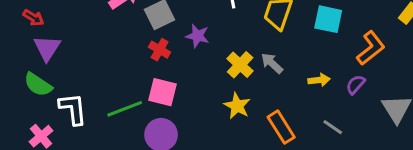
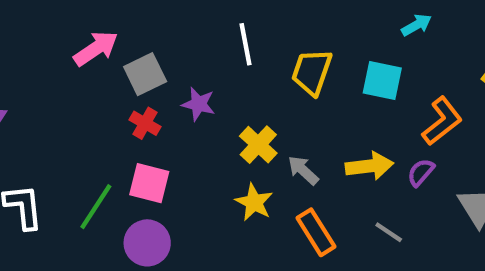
gray arrow: (272, 63) -> (303, 170), moved
yellow arrow: (319, 80) -> (369, 166), size x1.5
green line: (125, 109) -> (96, 207), turned -36

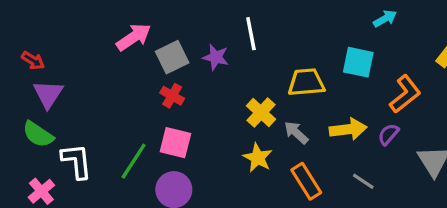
yellow trapezoid: (312, 72) -> (306, 82), moved, turned 66
purple star: (198, 104) -> (216, 57), moved

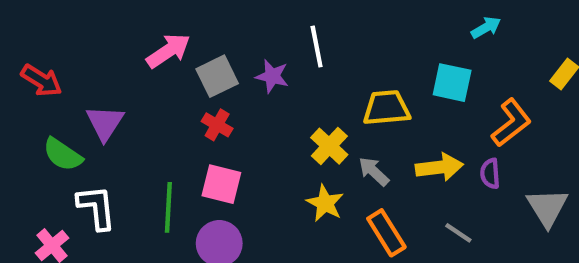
red arrow: (33, 61) -> (41, 80), size x1.4
purple triangle: (48, 94) -> (105, 123), moved
green semicircle: (38, 134) -> (63, 155), moved
purple semicircle: (388, 134) -> (490, 174), turned -45
green line: (134, 161) -> (168, 207), turned -30

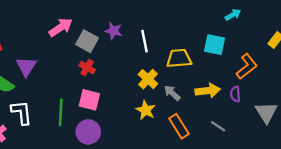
white line: (317, 47) -> (145, 41), moved
gray square: (217, 76) -> (87, 41), turned -35
purple star: (272, 76) -> (113, 31), moved

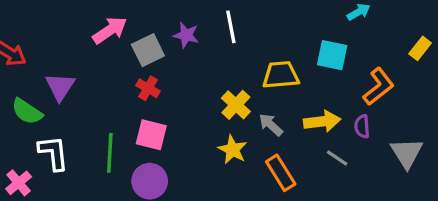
gray square: (87, 41) -> (148, 50), turned 35
white line: (145, 41) -> (231, 27), moved
gray line: (218, 126) -> (337, 158), moved

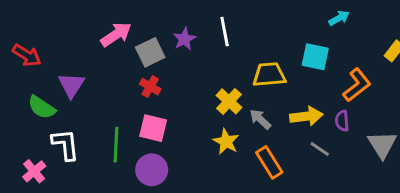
purple star: (186, 35) -> (184, 39), turned 30

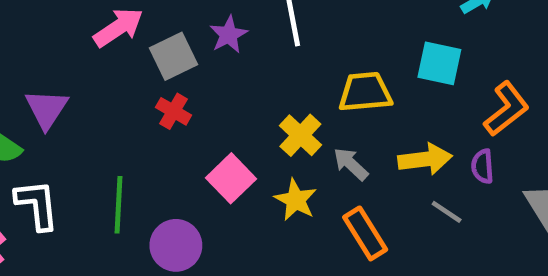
pink square: (153, 128) -> (231, 178), moved, turned 32

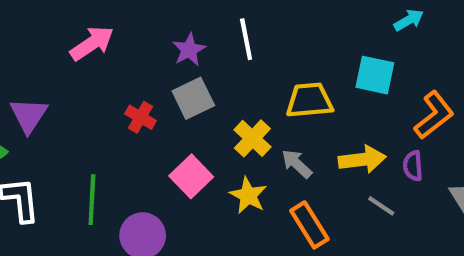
gray square: (173, 56) -> (193, 98), moved

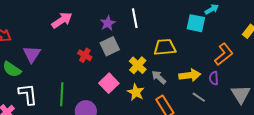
cyan square: (375, 75) -> (196, 23), moved

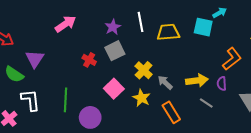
yellow trapezoid: (165, 47) -> (168, 32), moved

